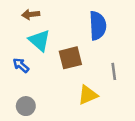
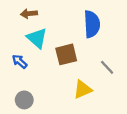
gray line: (114, 71) -> (107, 67), turned -35

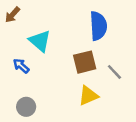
brown arrow: (29, 14) -> (12, 15), moved, turned -42
brown square: (66, 54) -> (85, 62), moved

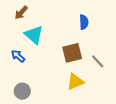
brown arrow: (12, 15) -> (21, 13), moved
blue semicircle: (98, 26) -> (84, 22), size x0.6

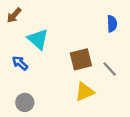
brown arrow: (21, 13) -> (14, 15), moved
blue semicircle: (84, 22) -> (112, 24), moved

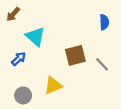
blue arrow: (20, 63) -> (19, 59), turned 96
yellow triangle: (85, 92) -> (53, 85), moved

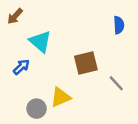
gray line: (102, 64) -> (116, 83), moved
gray circle: (23, 95) -> (37, 109), moved

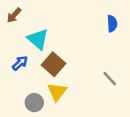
brown square: (86, 63) -> (53, 64), moved, turned -35
yellow triangle: (61, 97) -> (57, 92), turned -30

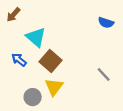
blue semicircle: (112, 24) -> (106, 23), turned 112
blue arrow: (20, 63) -> (19, 60), turned -98

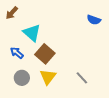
gray line: (104, 74) -> (82, 78), moved
gray circle: (33, 97) -> (22, 78), moved

